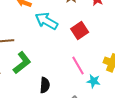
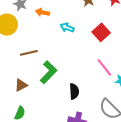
cyan arrow: (46, 21) -> (67, 28), size x0.6

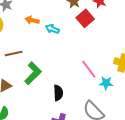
orange arrow: (42, 12) -> (32, 20), moved
red square: (101, 32) -> (85, 18), moved

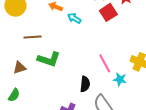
green L-shape: (33, 73) -> (49, 59), turned 55
black semicircle: (58, 93) -> (85, 84), moved

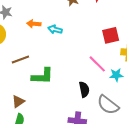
red square: (108, 12) -> (111, 35), moved, turned 36
brown triangle: (20, 68) -> (18, 101), moved

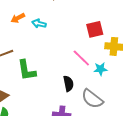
orange arrow: (34, 24) -> (18, 18), turned -32
green L-shape: (42, 76) -> (27, 70), turned 80

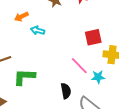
orange arrow: (18, 18) -> (21, 17), moved
green L-shape: (27, 70) -> (24, 77), turned 100

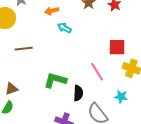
green L-shape: (24, 77) -> (55, 80), moved
cyan star: (98, 77) -> (121, 97), moved

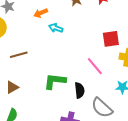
brown triangle: (11, 89) -> (12, 87), moved

